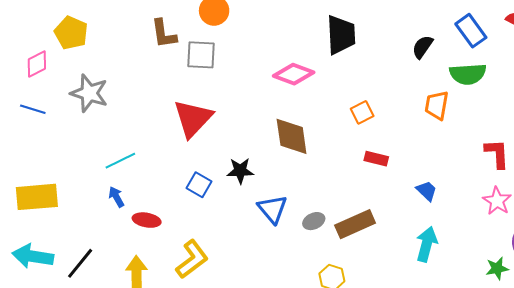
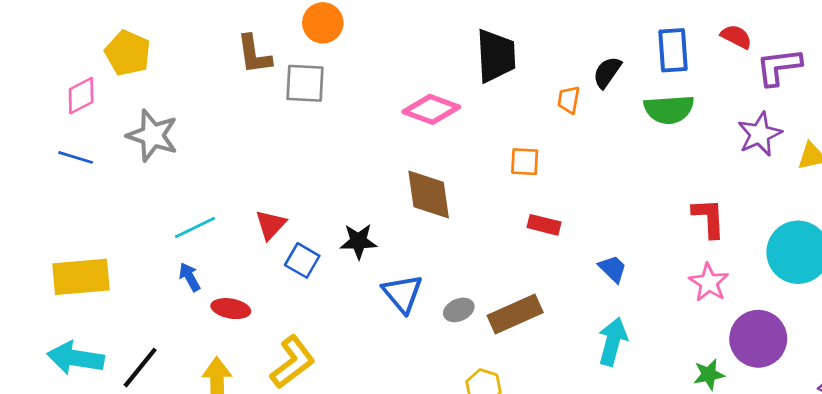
blue rectangle: (471, 31) -> (673, 50), turned 32
orange trapezoid: (437, 105) -> (569, 100), moved, size x0.7
orange square: (362, 112) -> (525, 162), turned 30
red triangle: (193, 118) -> (271, 225), moved, size x0.6

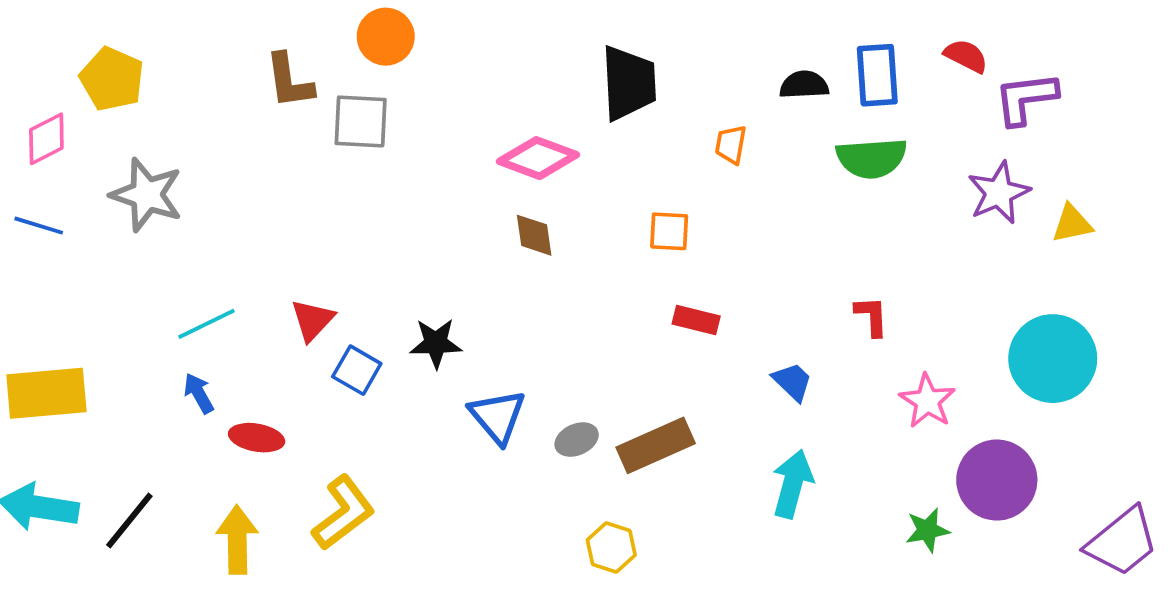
black semicircle: (607, 72) -> (804, 85), moved, turned 52
brown diamond: (429, 195) -> (534, 235), moved, size x0.6
red L-shape: (709, 218) -> (872, 316), moved, size x0.7

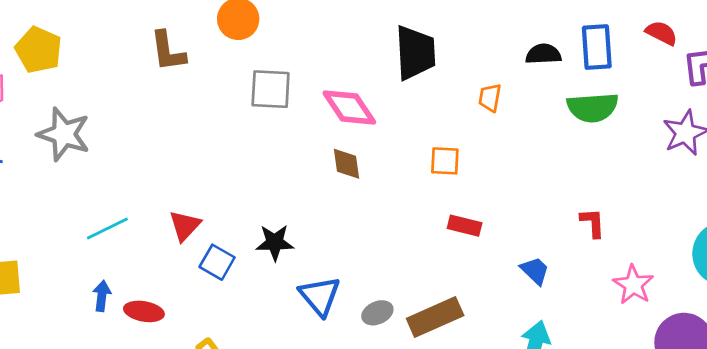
gray square: (361, 121) -> (271, 89), moved
pink diamond: (538, 158) -> (349, 108), turned 36
blue arrow: (199, 393) -> (102, 296), moved, turned 36

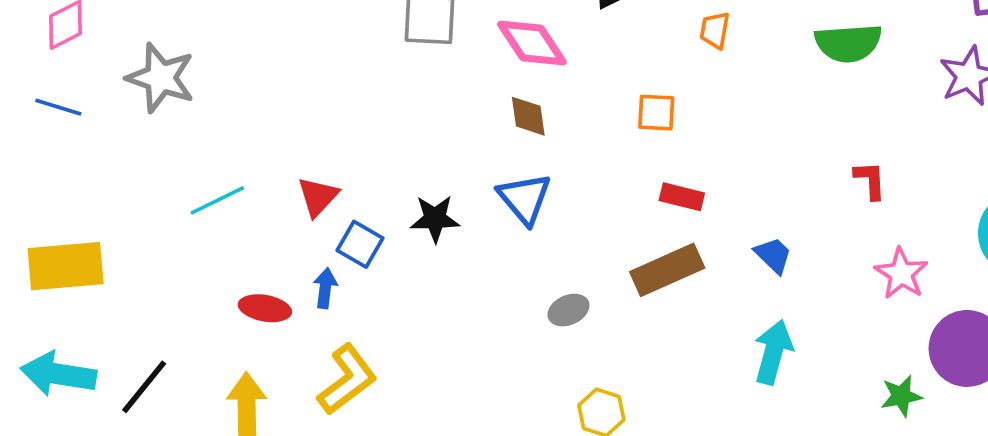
red L-shape: (593, 223) -> (870, 180), moved
blue arrow: (102, 296) -> (325, 288), moved
blue triangle: (320, 296) -> (525, 199), moved
brown rectangle: (435, 317) -> (667, 270), moved

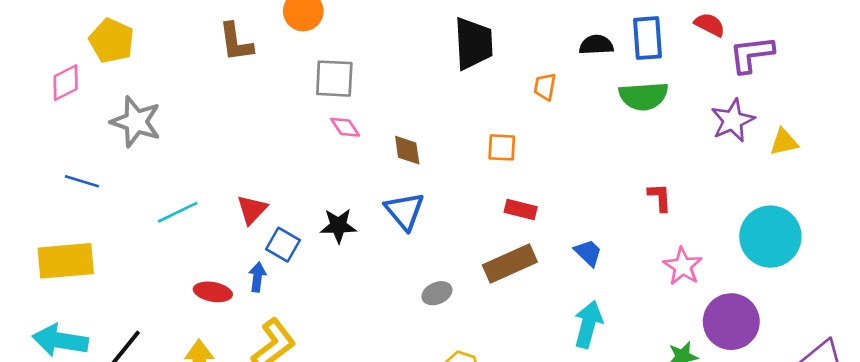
pink diamond: (532, 43) -> (345, 127), moved, size x0.6
blue line: (58, 107) -> (82, 181), moved

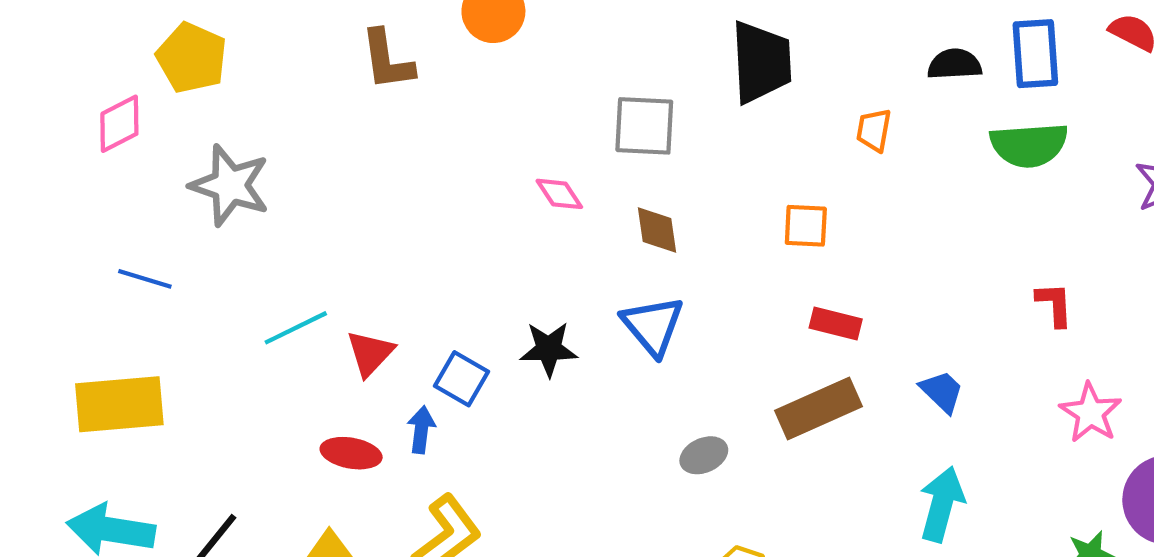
gray square: (334, 79) -> (644, 126), moved
red triangle: (252, 210) -> (370, 353), moved

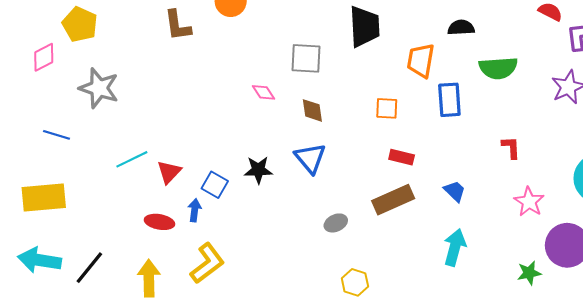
blue rectangle: (1035, 54) -> (449, 100), moved
orange trapezoid: (874, 130) -> (421, 61), size x1.6

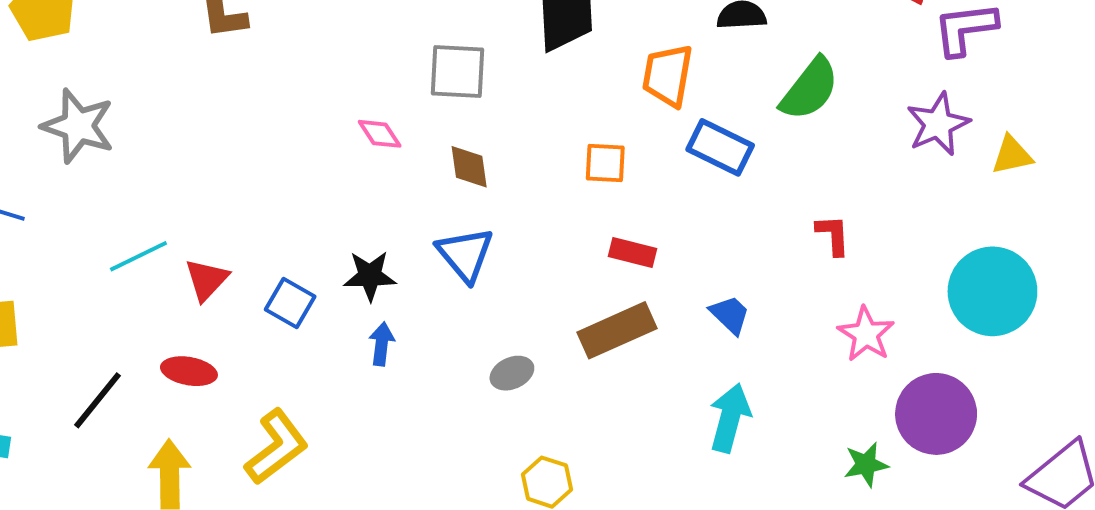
green semicircle: (498, 68) -> (810, 89), turned -48
blue rectangle: (449, 100) -> (720, 147), turned -60
blue arrow: (195, 210) -> (382, 344), moved
black line: (89, 268) -> (98, 400), moved

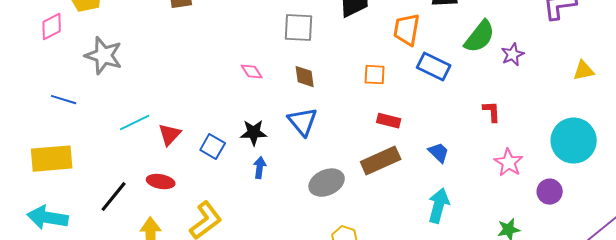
purple star: (938, 124) -> (513, 55), moved, size x0.7
pink diamond: (380, 134) -> (252, 72), moved
gray ellipse: (512, 373) -> (327, 183), size x1.6
purple circle: (936, 414) -> (550, 192), moved, size x0.6

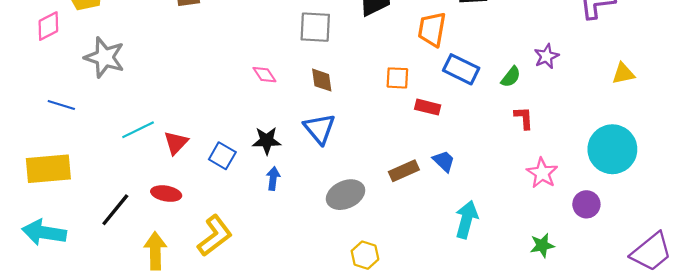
green semicircle: (480, 37) -> (511, 77), moved, size x0.6
red rectangle: (389, 121) -> (428, 107), moved
blue trapezoid: (439, 153) -> (444, 161), moved
brown rectangle: (381, 161) -> (404, 171), size x0.7

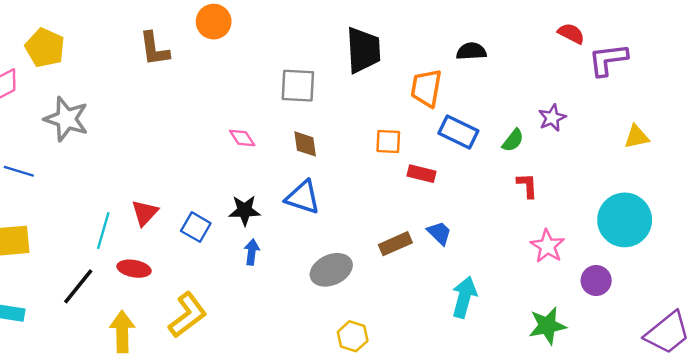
blue triangle: (320, 129) -> (303, 197), turned -32
cyan line: (138, 130) -> (103, 231), moved, turned -48
green star: (542, 245) -> (547, 326), size x1.4

